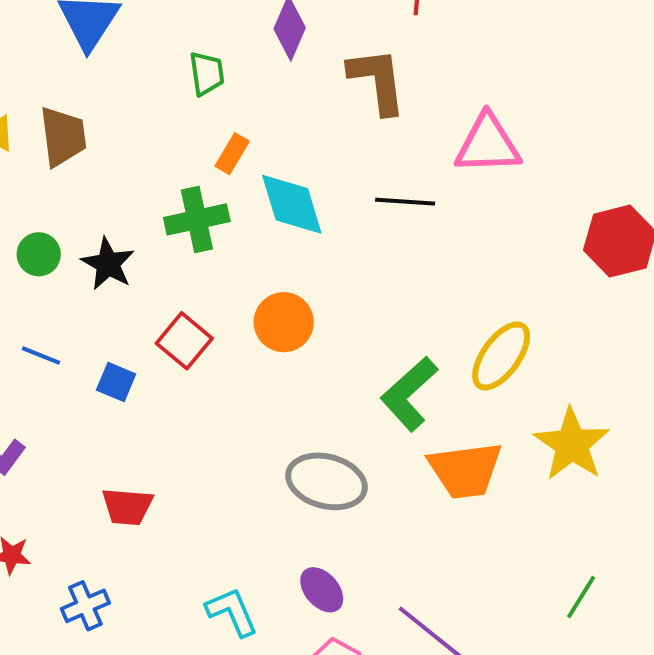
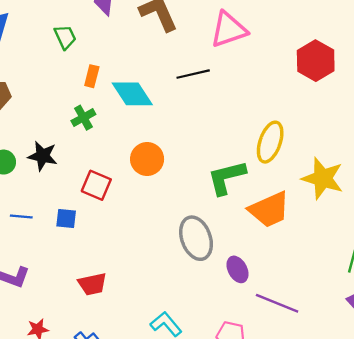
green cross: (197, 219) -> (83, 118), size x0.7
green L-shape: (409, 394) -> (227, 177), turned 45
gray ellipse: (326, 481) -> (196, 238), turned 72
purple ellipse: (322, 590) -> (238, 269), moved, turned 30

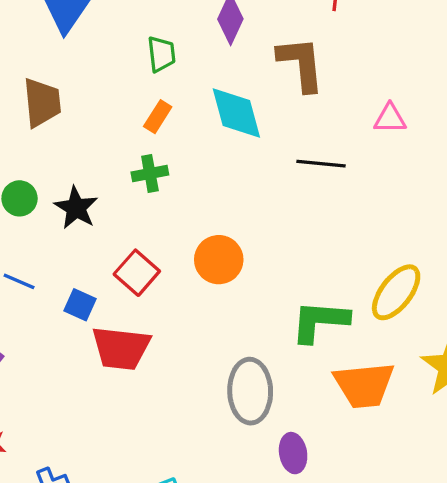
pink triangle: (229, 30) -> (390, 119), size x0.6
orange rectangle: (92, 76) -> (158, 117), moved
cyan diamond: (132, 94) -> (236, 113), moved
red trapezoid: (92, 284) -> (121, 348), moved, size x1.4

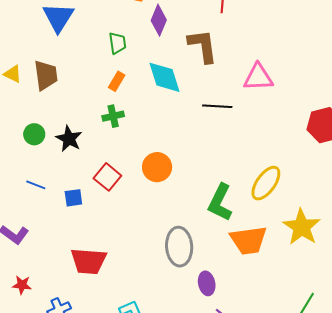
pink triangle: (390, 119) -> (258, 77), size x1.5
blue square: (80, 305) -> (73, 198), turned -30
green L-shape: (320, 321) -> (220, 202), turned -66
red trapezoid: (121, 348) -> (89, 261), moved

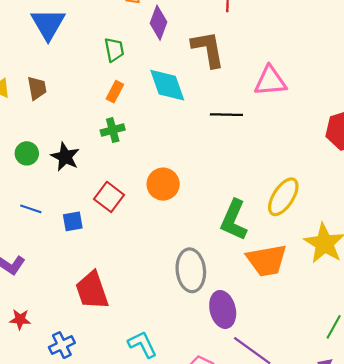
brown trapezoid: (46, 75) -> (37, 88), size x0.7
red trapezoid: (89, 261) -> (92, 290), turned 69
purple ellipse: (207, 283) -> (223, 309), size x1.4

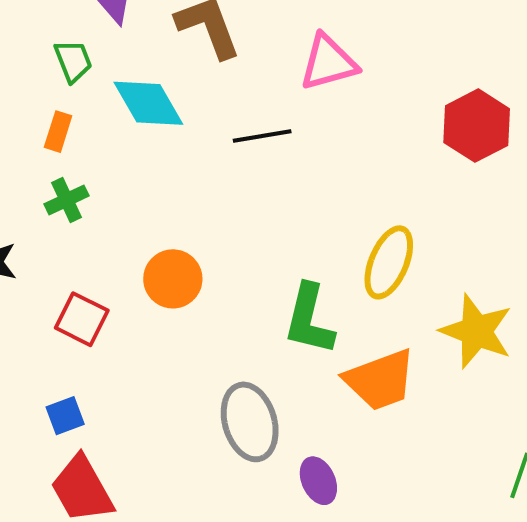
green trapezoid: (114, 50) -> (73, 61), moved
blue square: (73, 221) -> (65, 416), moved
purple ellipse: (223, 309) -> (318, 481), size x0.7

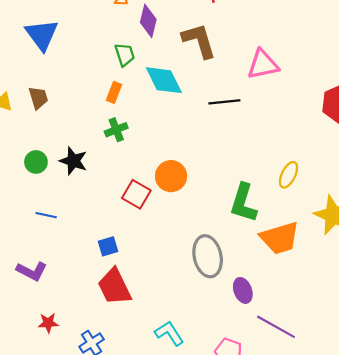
yellow ellipse: (389, 262) -> (288, 175), size x0.7
red square: (82, 319) -> (136, 194), moved

